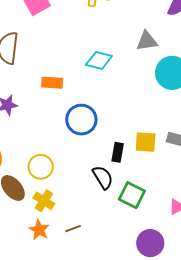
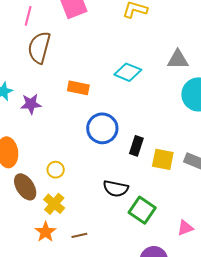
black rectangle: (118, 152) -> (136, 146), moved
yellow circle: (41, 167) -> (56, 170), size x0.7
black semicircle: (103, 177) -> (116, 189), turned 125

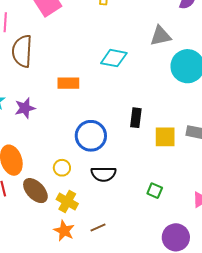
blue circle: (102, 128) -> (91, 136), moved
black rectangle: (136, 146) -> (136, 118), moved
black semicircle: (116, 189) -> (103, 174), moved
green square: (142, 210) -> (155, 191), size x0.6

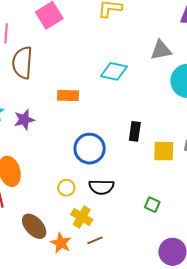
yellow circle: (62, 168) -> (66, 188), moved
brown ellipse: (35, 191) -> (34, 226), moved
yellow cross: (67, 201) -> (82, 217), moved

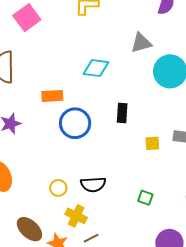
black rectangle: (135, 131) -> (122, 113), moved
blue circle: (90, 149) -> (75, 123), moved
yellow square: (164, 151) -> (152, 143), size x0.7

